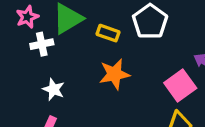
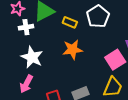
white star: (54, 89) -> (32, 57), size x1.5

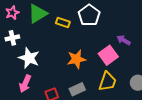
white cross: (26, 27) -> (12, 38), moved
orange star: (73, 50) -> (76, 59), moved

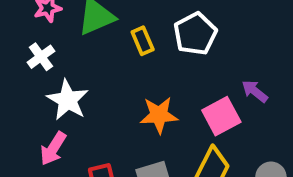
yellow rectangle: (63, 23) -> (143, 41), turned 40
white cross: (12, 38) -> (41, 57), turned -32

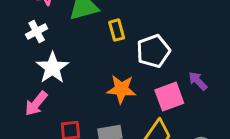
white pentagon: (195, 34) -> (153, 51), moved

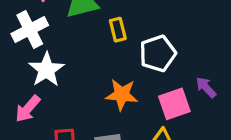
white cross: (37, 31) -> (30, 29), size x1.5

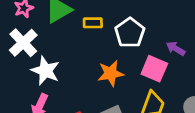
yellow rectangle: (118, 30) -> (93, 23), turned -60
pink square: (174, 104) -> (154, 69), turned -32

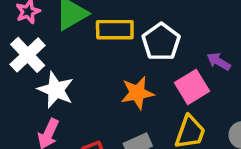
yellow rectangle: (93, 23) -> (115, 30), size x1.5
pink square: (154, 69) -> (192, 87), turned 36

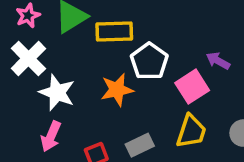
white pentagon: (161, 42) -> (149, 61), moved
orange star: (137, 93) -> (117, 90), moved

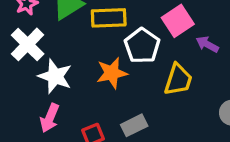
pink square: (192, 87) -> (178, 21), moved
yellow trapezoid: (191, 131) -> (178, 80), moved

